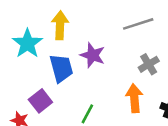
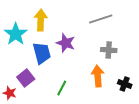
gray cross: (149, 64) -> (109, 50), turned 35

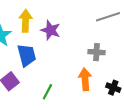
gray line: (101, 19) -> (108, 17), moved
purple star: (66, 43) -> (51, 30), moved

